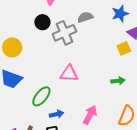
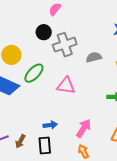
gray semicircle: (85, 17) -> (94, 57), moved
green ellipse: (41, 96) -> (34, 73), moved

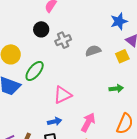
gray cross: (65, 45) -> (63, 40), size x0.7
pink triangle: (66, 86) -> (63, 95), moved, turned -30

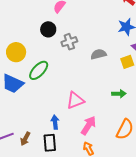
pink triangle: (63, 95) -> (75, 100), moved
blue arrow: (55, 121) -> (55, 122), turned -88

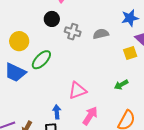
gray cross: (69, 42) -> (73, 32), turned 35
gray semicircle: (99, 54) -> (101, 34), moved
green arrow: (119, 94) -> (121, 85), turned 152

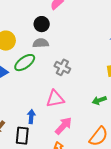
gray cross: (73, 32) -> (62, 67), moved
gray semicircle: (101, 34) -> (41, 43), moved

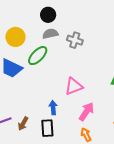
gray cross: (62, 67) -> (75, 40), moved

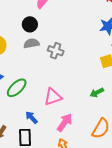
green ellipse: (38, 56) -> (17, 88), moved
blue arrow: (53, 108) -> (31, 117), turned -40

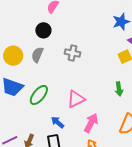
gray semicircle: (31, 43) -> (37, 55), moved, turned -49
green arrow: (97, 93) -> (119, 89), turned -64

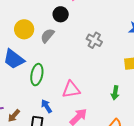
gray cross: (73, 53) -> (94, 40), moved
green ellipse: (39, 95) -> (37, 75), turned -45

